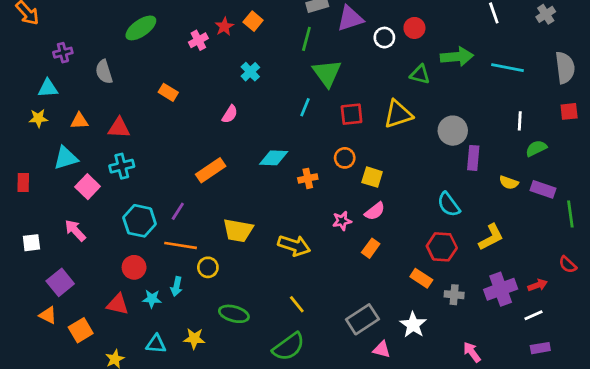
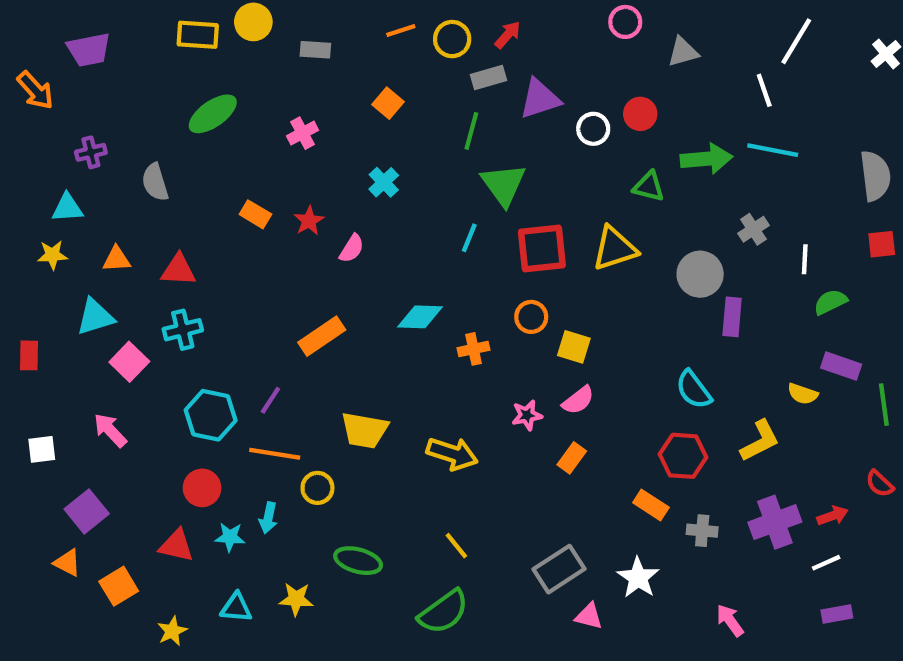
gray cross: (546, 14) -> (753, 229), moved
red star: (224, 27) -> (309, 221), moved
cyan line: (507, 68) -> (773, 150), moved
red square: (352, 114) -> (542, 249), size x1.4
yellow semicircle: (509, 183) -> (803, 394), moved

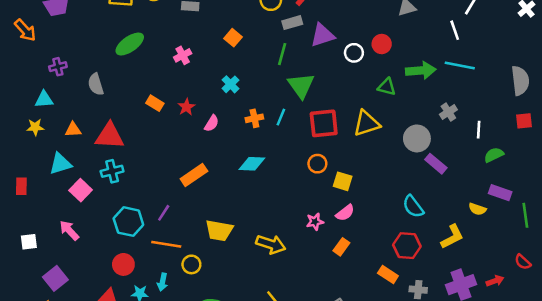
red triangle: (179, 270) -> (110, 136), size x1.4
purple rectangle: (732, 317) -> (436, 164), turned -55
orange cross: (473, 349) -> (254, 118), moved

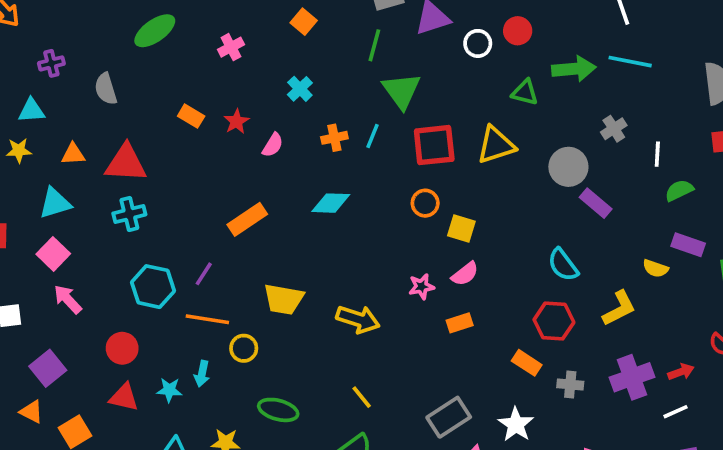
pink square: (81, 190) -> (53, 254), moved
orange rectangle: (341, 247) -> (460, 323), turned 36
red circle: (123, 264) -> (122, 348), moved

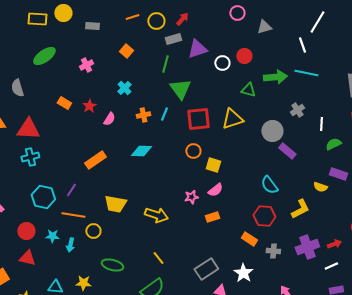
cyan star: (169, 390) -> (52, 236), moved

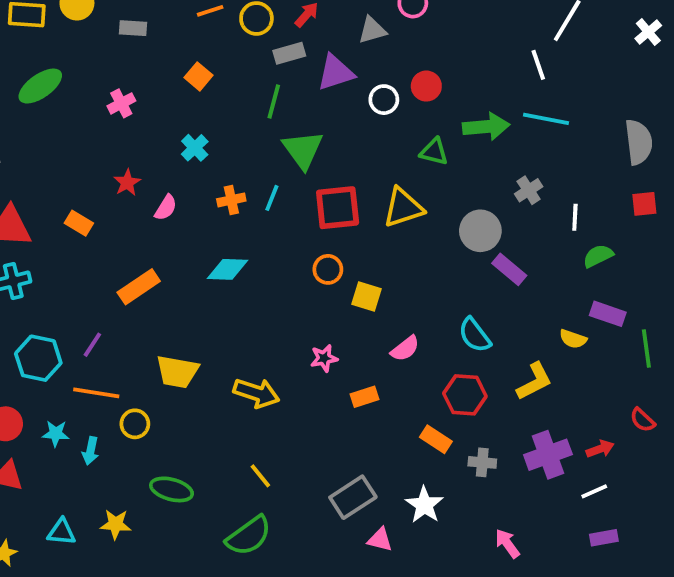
gray triangle: (264, 27) -> (372, 30), moved
orange rectangle: (64, 103) -> (79, 223), moved
pink semicircle: (215, 190) -> (405, 349), moved

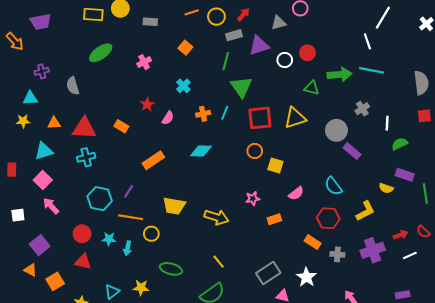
red arrow: (600, 449) -> (401, 235), moved
white line: (594, 491) -> (410, 255), moved
cyan triangle: (62, 532) -> (112, 292), turned -42

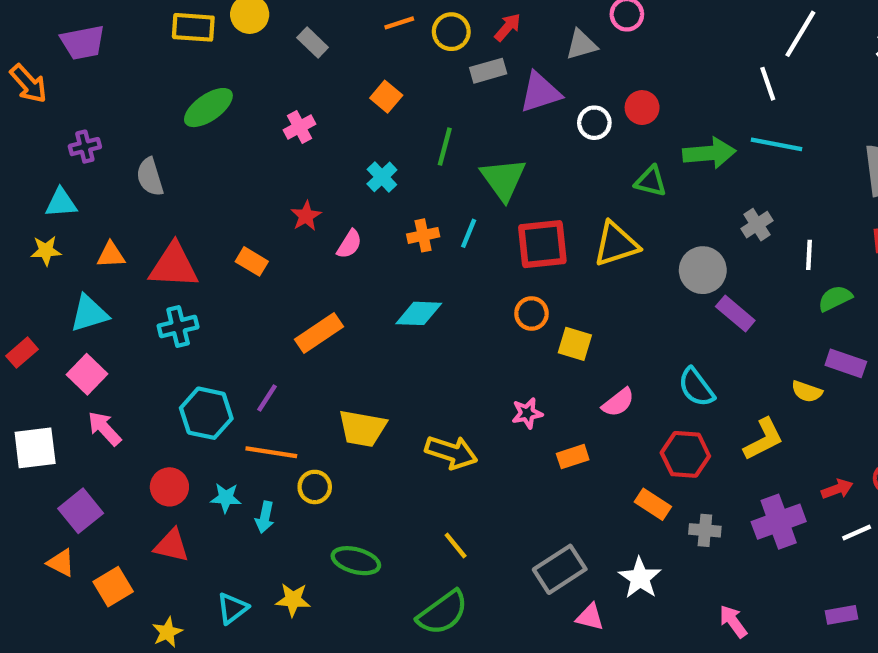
gray rectangle: (150, 22) -> (313, 42), turned 40
green line: (226, 61) -> (445, 147), moved
red rectangle: (12, 170) -> (22, 353), turned 48
white square: (18, 215) -> (35, 448), size x1.5

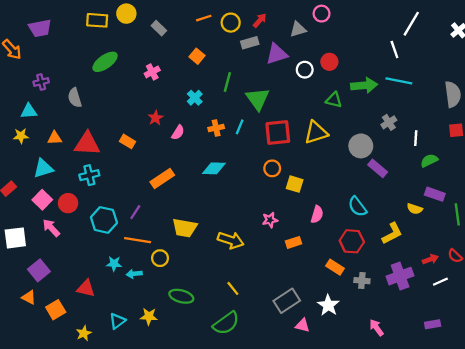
pink semicircle: (618, 402) -> (317, 214), turned -36
red circle: (169, 487) -> (68, 203), moved
cyan arrow: (265, 517) -> (134, 274), turned 72

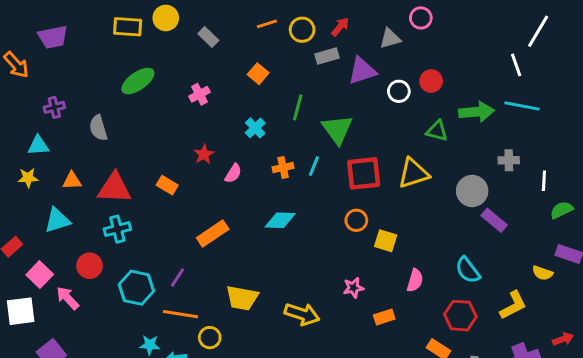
gray cross: (389, 122) -> (509, 160), turned 32
pink square: (42, 200) -> (40, 275), moved

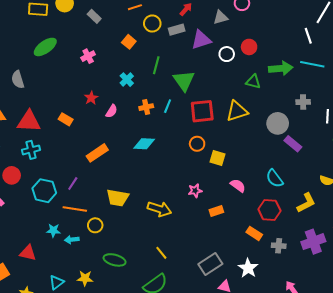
yellow circle: (302, 30) -> (152, 24), moved
pink semicircle: (415, 280) -> (238, 186), turned -70

